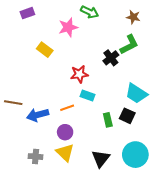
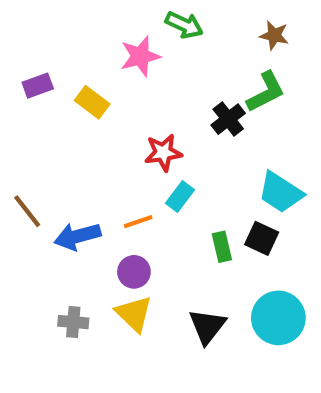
purple rectangle: (27, 13) -> (38, 86), moved
cyan rectangle: (87, 96) -> (180, 196), turned -72
brown line: (13, 103) -> (27, 211), turned 42

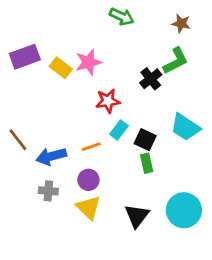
pink star: (140, 56) -> (88, 62), moved
purple rectangle: (38, 86) -> (25, 57), size x1.5
black square: (262, 238) -> (145, 140), moved
gray cross: (73, 322) -> (48, 191), moved

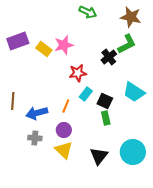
brown star: (181, 23) -> (131, 17), size x1.5
brown line: (18, 140) -> (13, 101), turned 42
orange line: (91, 147) -> (66, 106), turned -48

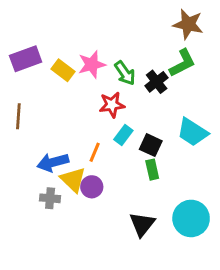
green arrow: (88, 12) -> (125, 73), moved, turned 30
brown line: (13, 101) -> (18, 116), moved
yellow triangle: (64, 150) -> (73, 180), moved

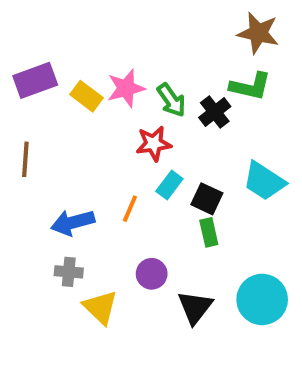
green L-shape: (182, 63) -> (250, 86), turned 40
yellow triangle: (73, 180) -> (100, 307), moved
purple circle: (92, 187) -> (152, 274), moved

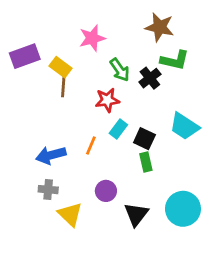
brown star: (258, 33) -> (160, 27), moved
pink star: (126, 88) -> (92, 38), moved
brown line: (25, 159) -> (63, 85), moved

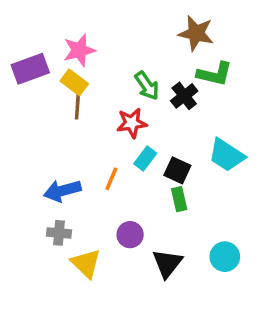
pink star: (92, 38) -> (79, 50), moved
cyan circle: (183, 209) -> (225, 257), size x0.7

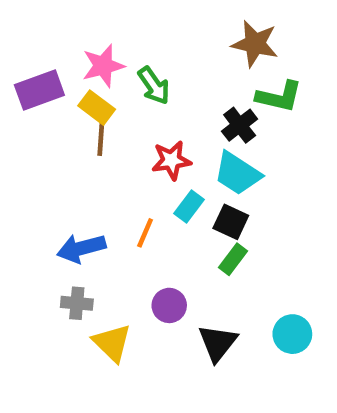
green arrow: (147, 86) -> (154, 86), moved
cyan trapezoid: (226, 155) -> (237, 174), moved
green rectangle: (179, 199) -> (233, 259), turned 50

